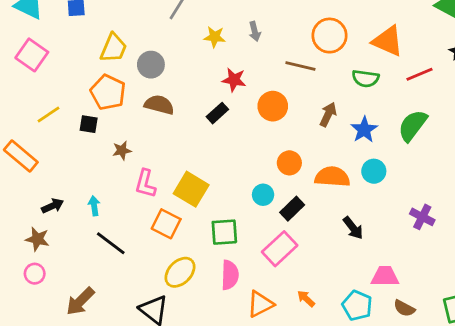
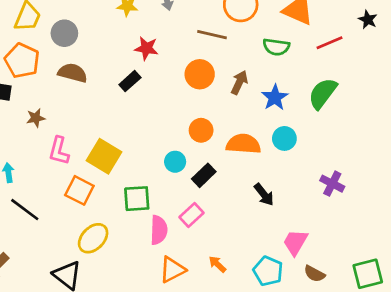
orange circle: (273, 106) -> (200, 74), moved
pink rectangle: (280, 249) -> (191, 215), size x0.7
pink semicircle: (230, 275) -> (159, 230), moved
pink trapezoid: (385, 276) -> (295, 242), turned -60

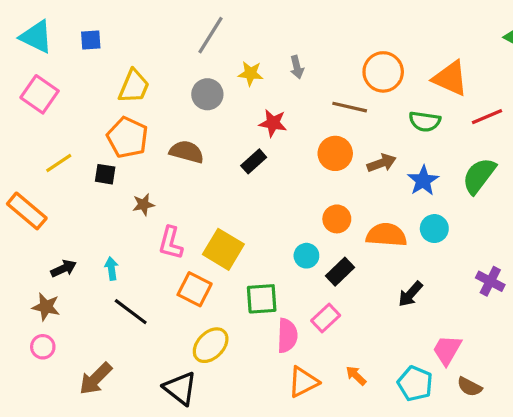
gray circle: (64, 33) -> (207, 94), moved
brown arrow: (239, 82) -> (382, 163), turned 45
black arrow: (264, 195) -> (410, 294), turned 80

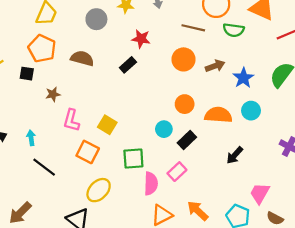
green semicircle: (425, 121) -> (234, 30), moved
yellow square: (223, 249) -> (107, 125), size x0.7
orange arrow: (356, 376) -> (198, 211), size x1.5

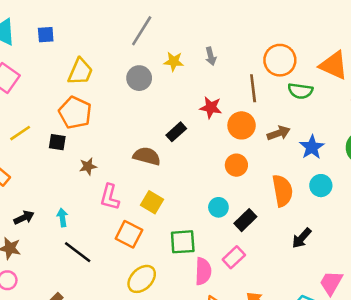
brown line: (193, 28) -> (253, 88), turned 70
red star: (141, 39) -> (211, 107), moved
brown semicircle: (82, 58) -> (147, 156), moved
orange circle: (185, 104) -> (236, 165), moved
orange semicircle: (218, 115) -> (282, 191), turned 76

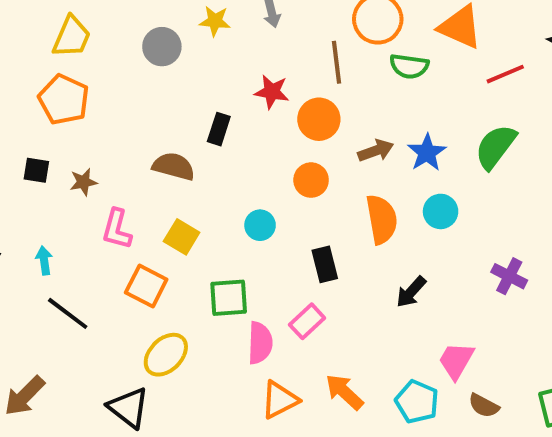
black rectangle: (176, 132) -> (219, 129), turned -30
brown arrow: (279, 133) -> (376, 151), moved
black square: (57, 142) -> (36, 170), moved
cyan circle: (218, 207) -> (260, 225), moved
black rectangle: (245, 220) -> (325, 264), turned -60

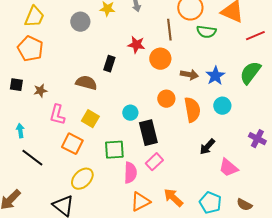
brown arrow: (376, 151) -> (189, 75), turned 30
orange circle: (311, 180) -> (166, 99), moved
black rectangle: (325, 264) -> (148, 133), moved, size x1.4
pink trapezoid: (456, 361) -> (228, 168), moved, turned -80

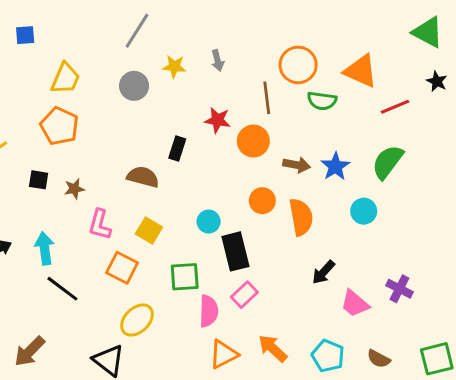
cyan circle: (222, 106) -> (364, 211), moved
cyan arrow: (20, 131) -> (45, 248), size x1.5
purple cross: (257, 139) -> (400, 289), moved

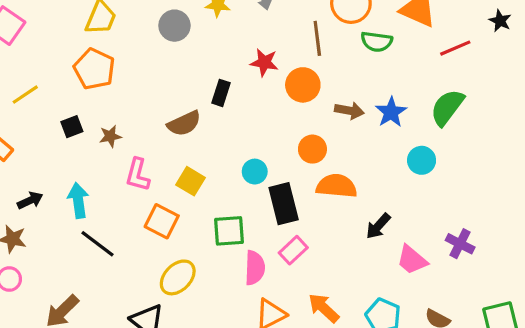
brown semicircle: (143, 177) -> (184, 123), turned 140
black square: (39, 180) -> (72, 127), turned -30
orange semicircle: (301, 217) -> (337, 186), moved, turned -75

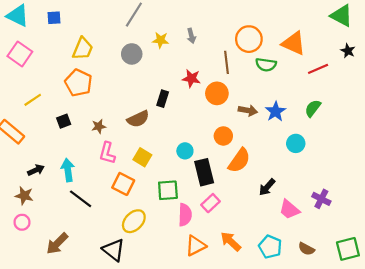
green semicircle: (447, 107) -> (313, 108), size x0.7
brown star: (110, 136) -> (99, 126), moved
orange semicircle: (337, 186) -> (239, 160), turned 120

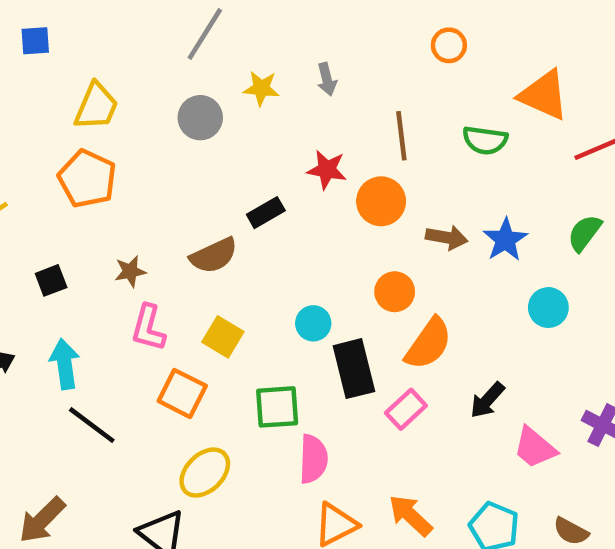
orange circle: (249, 39) -> (449, 45), moved, size x0.6
black rectangle: (163, 99) -> (266, 213), turned 42
black square: (64, 121) -> (51, 280), moved
pink rectangle: (211, 203) -> (406, 409), moved

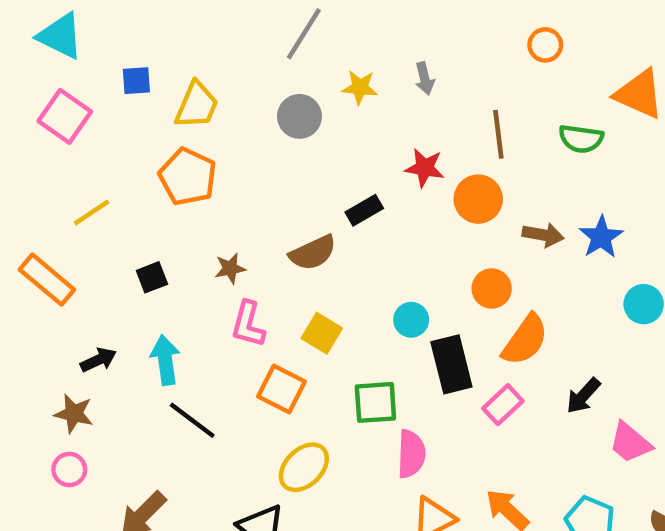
blue square: (35, 41) -> (136, 81), moved

